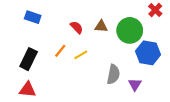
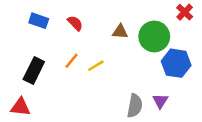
red semicircle: (77, 27) -> (75, 23), moved
gray semicircle: (113, 74) -> (135, 106), moved
red triangle: (28, 90) -> (20, 107), moved

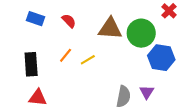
brown triangle: (120, 32) -> (110, 29), size x1.6
black rectangle: (34, 71) -> (31, 64), turned -30
red triangle: (20, 107) -> (38, 98), moved

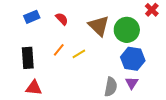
blue rectangle: (35, 19) -> (32, 17), turned -42
brown triangle: (110, 29) -> (99, 26), turned 40
blue hexagon: (161, 58) -> (133, 59), moved

